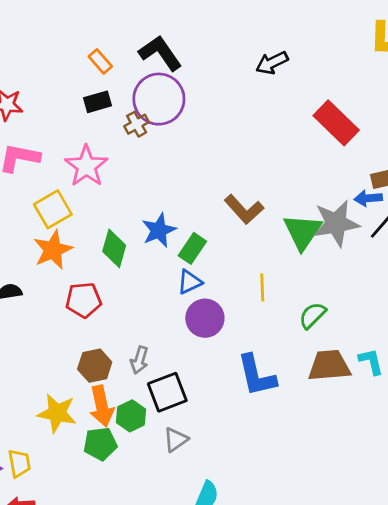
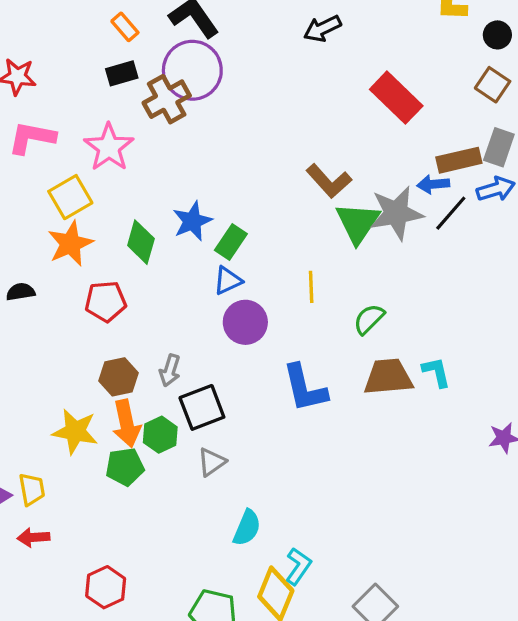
brown cross: (137, 124) -> (167, 99), size x1.6
brown L-shape: (244, 209) -> (329, 181), moved

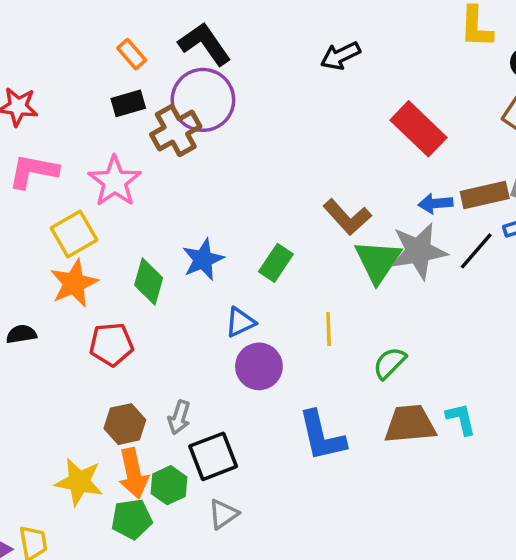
blue arrow: (433, 184) -> (435, 203), moved
green rectangle: (231, 242) -> (276, 263), moved

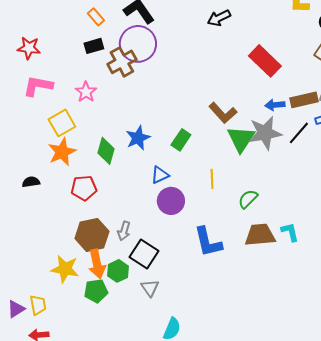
pink star: (115, 181) -> (86, 92), size x0.7
brown hexagon: (125, 424) -> (92, 235), size x1.4
black square: (213, 456) -> (144, 254), turned -36
gray triangle: (223, 514) -> (150, 288), turned -30

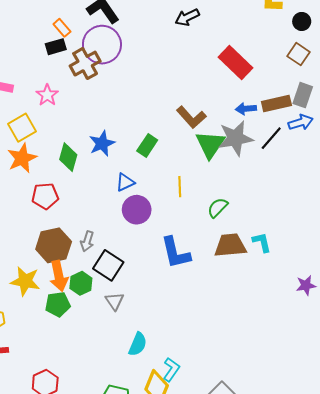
orange rectangle: (96, 17) -> (62, 28), moved

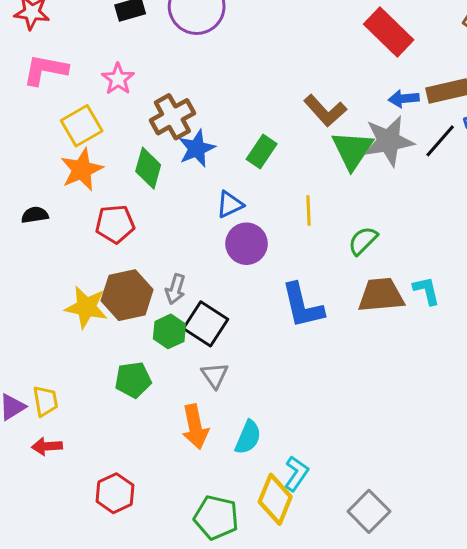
brown cross: (85, 64) -> (172, 117), moved
orange arrow: (59, 276) -> (195, 427), moved
yellow star: (25, 281) -> (86, 307), moved
green hexagon: (81, 283) -> (169, 331), moved

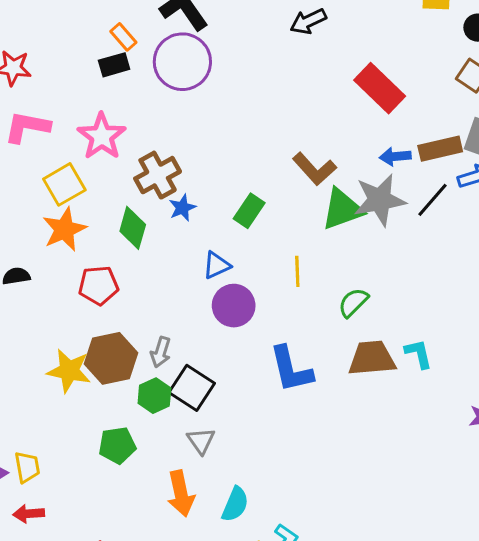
pink star: (118, 79) -> (102, 136), size x1.4
blue star: (197, 148) -> (182, 208), size x0.7
green triangle: (352, 150) -> (342, 209), turned 36

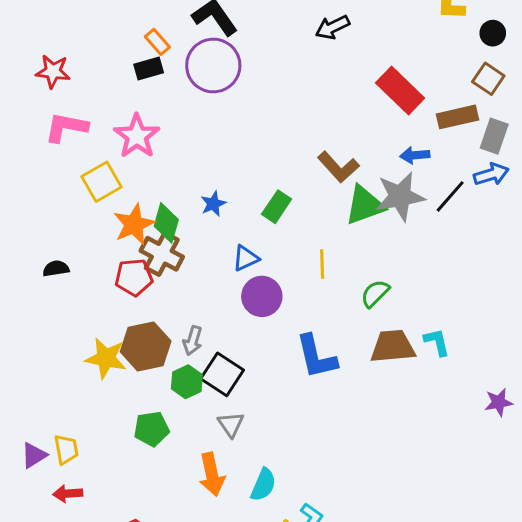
brown rectangle: (440, 149) -> (457, 117), moved
brown cross: (158, 175) -> (162, 254), moved, turned -33
orange star: (64, 229) -> (134, 224), moved

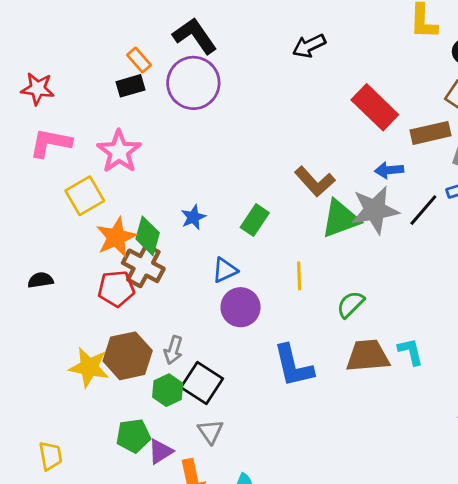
purple triangle: (34, 455) -> (160, 452), moved

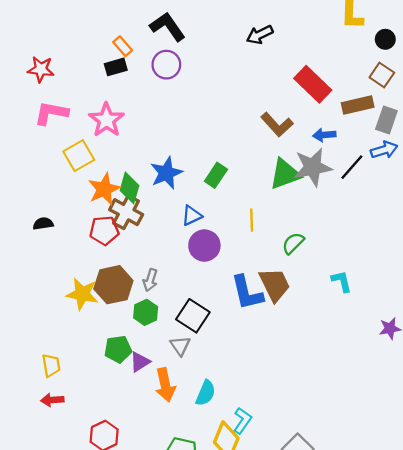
purple circle: (193, 83) -> (166, 65), size x0.7
brown L-shape: (315, 182) -> (277, 125), moved
blue star: (193, 217) -> (166, 173), size x1.6
brown trapezoid: (368, 356) -> (275, 285), moved, turned 69
black square: (202, 383) -> (193, 316), moved

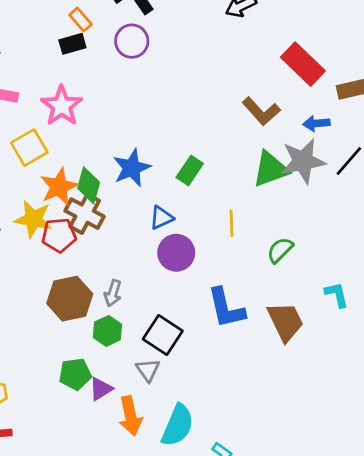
brown trapezoid: (275, 285) -> (285, 321), moved
yellow star: (82, 294) -> (33, 219), moved
cyan semicircle: (206, 393) -> (178, 425), size x1.4

